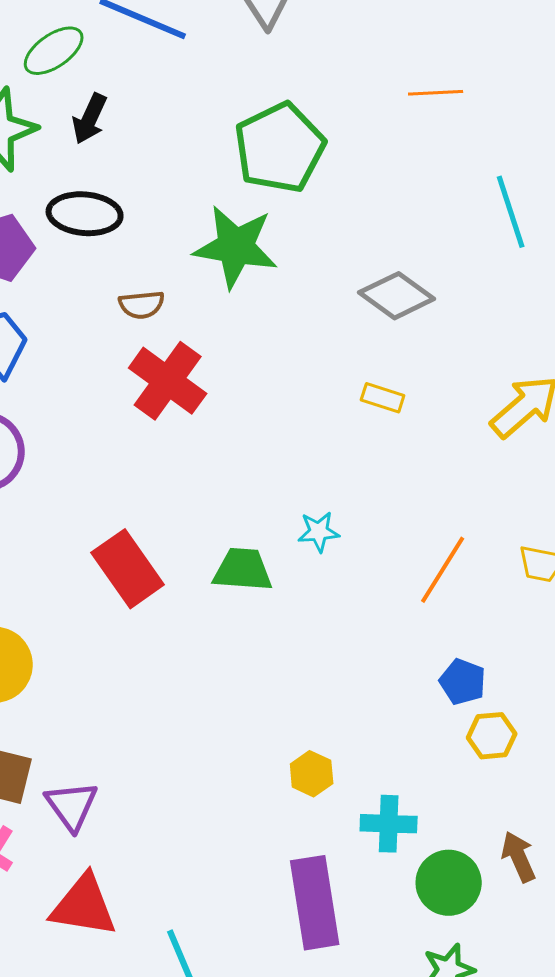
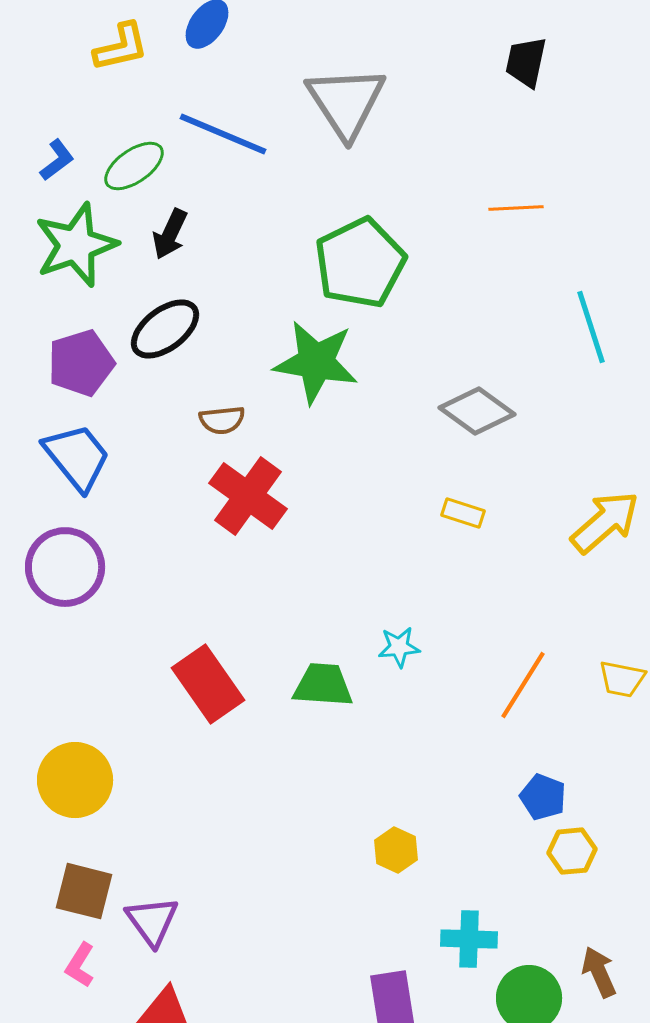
black ellipse: (85, 214) -> (165, 329), turned -42
yellow hexagon: (312, 774) -> (396, 850), moved

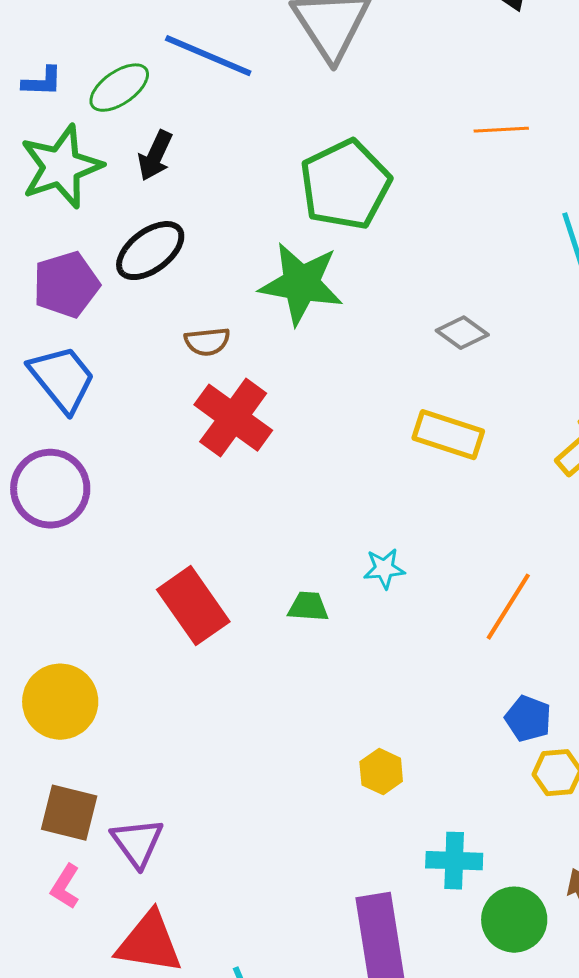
blue L-shape: (57, 160) -> (42, 82), turned 39
gray diamond: (477, 411) -> (462, 333), size x0.7
yellow rectangle: (463, 513) -> (448, 435), size x1.6
green trapezoid: (323, 685) -> (308, 607), size x0.7

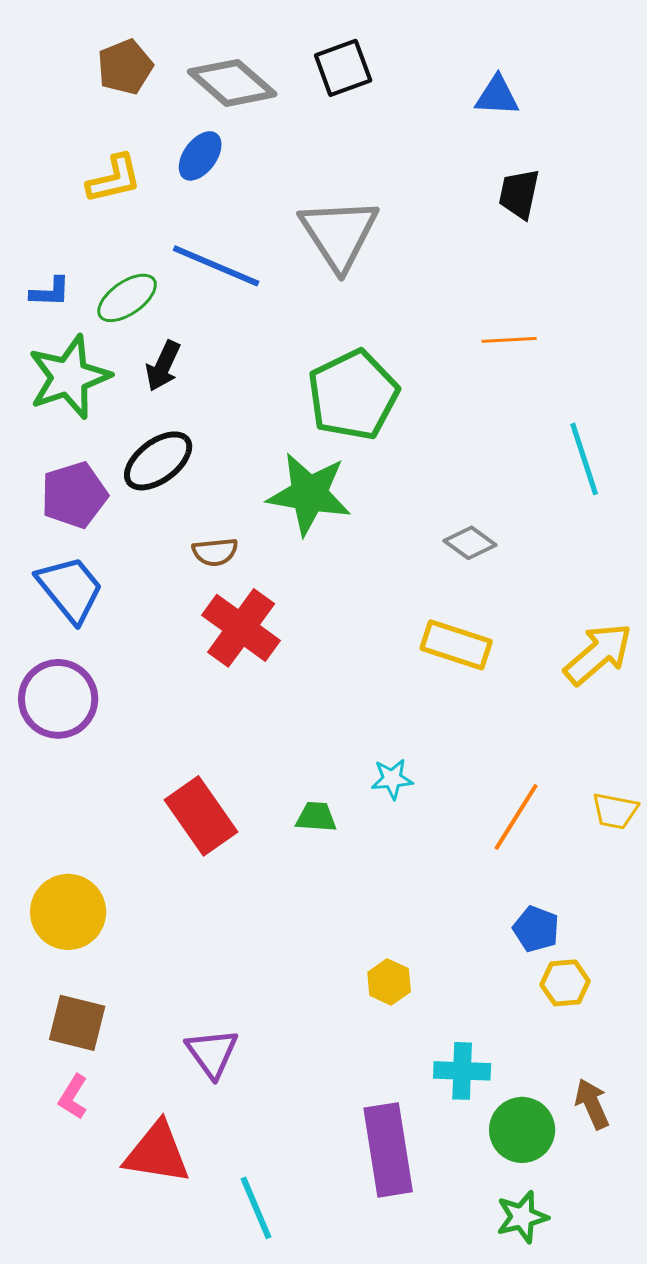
purple triangle: (137, 843) -> (212, 1053), moved

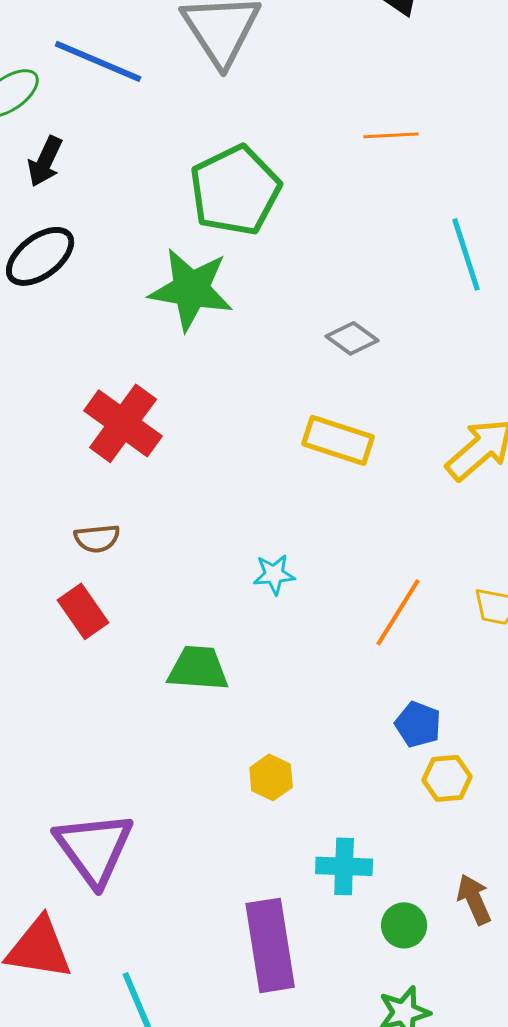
brown semicircle: (215, 552) -> (97, 538), moved
red rectangle: (201, 816) -> (83, 611), size x0.7
green trapezoid: (316, 817) -> (198, 668), moved, size x1.5
purple triangle: (212, 1053) -> (94, 848), size x1.5
green circle: (522, 1130) -> (404, 925), size x0.7

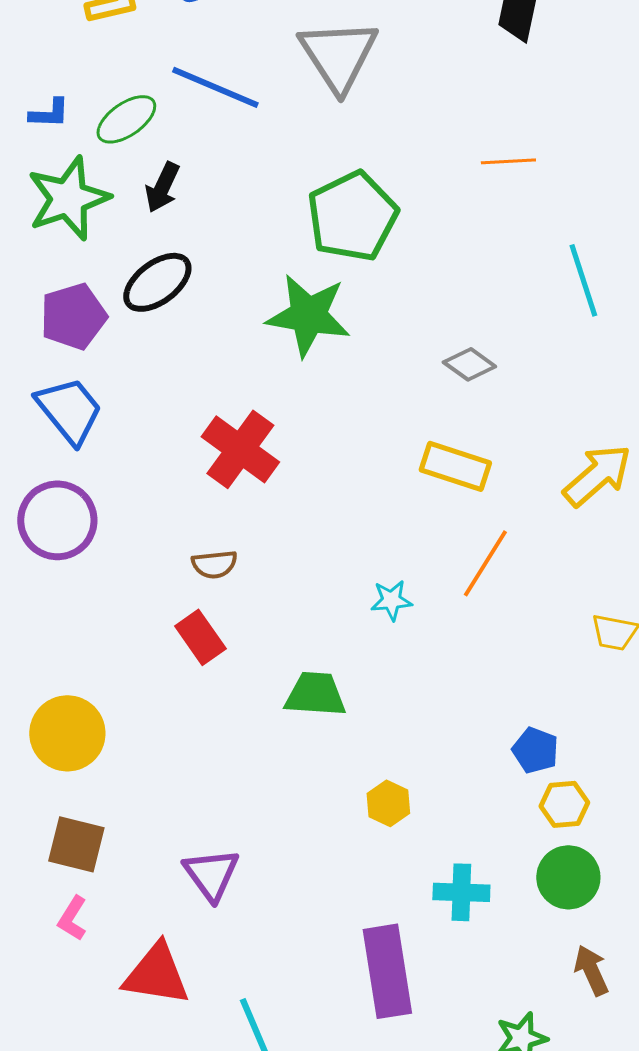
orange line: (398, 612) -> (485, 563), moved
purple triangle: (94, 848) -> (211, 874), size x0.7
brown arrow: (474, 899) -> (591, 970), moved
green circle: (404, 925) -> (568, 877), moved, size x1.4

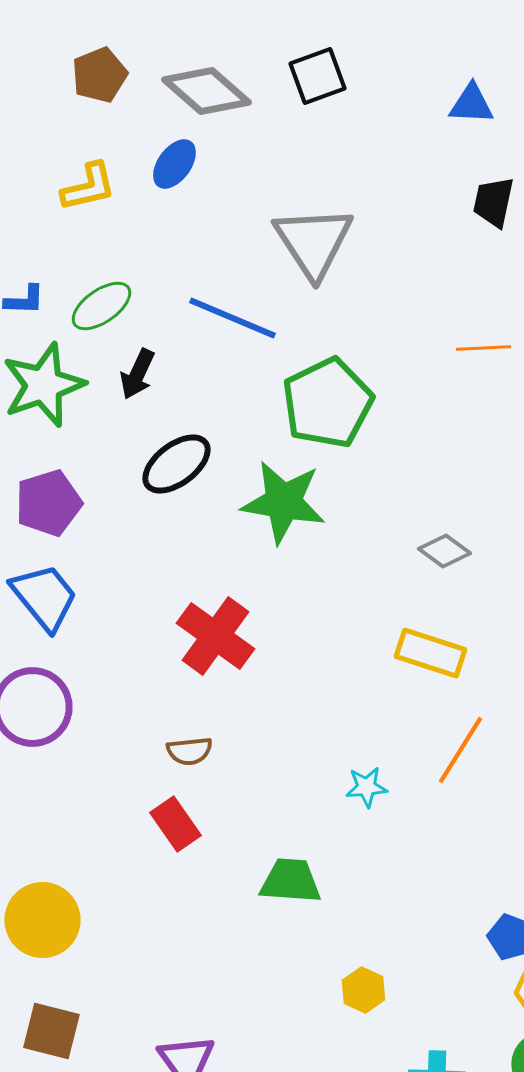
blue line: (215, 87) -> (232, 318), moved
black ellipse: (157, 282) -> (176, 464), moved

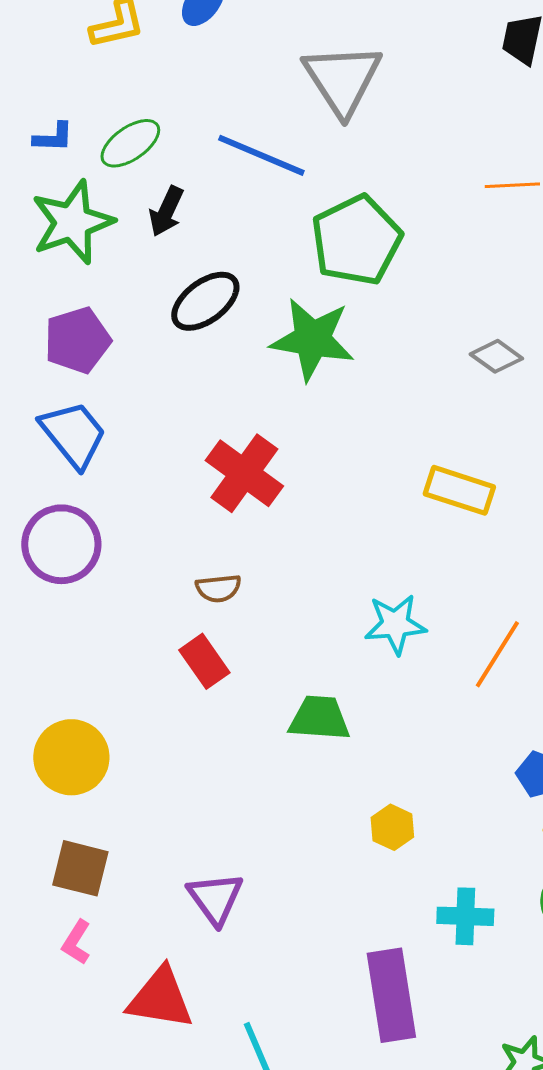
gray diamond: (444, 551) -> (496, 356), moved
orange line: (460, 750) -> (497, 654), moved
cyan star: (366, 787) -> (395, 624), size x1.5

